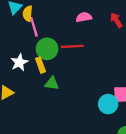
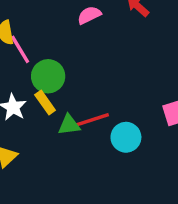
red line: (72, 46) -> (92, 120), moved
cyan circle: (108, 104) -> (126, 137), moved

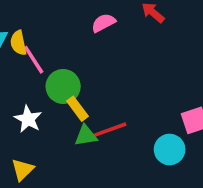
yellow rectangle: (45, 103) -> (78, 109), moved
cyan circle: (126, 137) -> (170, 149), moved

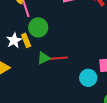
yellow rectangle: (78, 109) -> (26, 40), moved
green triangle: (86, 136) -> (44, 58), turned -32

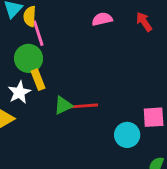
green circle: (38, 27) -> (29, 58), moved
white star: (14, 40) -> (19, 92), moved

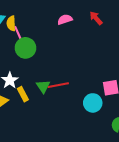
green circle: (29, 58) -> (25, 48), moved
yellow rectangle: (38, 80) -> (23, 94), moved
green triangle: (63, 105) -> (43, 86), turned -32

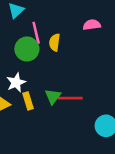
yellow semicircle: (11, 23) -> (55, 42), moved
green circle: (25, 48) -> (27, 49), moved

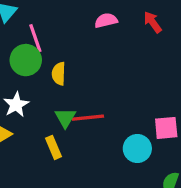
yellow semicircle: (55, 42) -> (59, 74), moved
yellow rectangle: (28, 101) -> (53, 147), moved

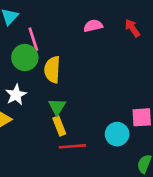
yellow semicircle: (59, 74) -> (52, 70), size x1.4
red line: (88, 118) -> (72, 146), moved
yellow rectangle: (53, 147) -> (59, 126), moved

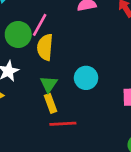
pink line: (33, 39) -> (40, 25), moved, turned 45
cyan circle: (117, 134) -> (86, 78), moved

